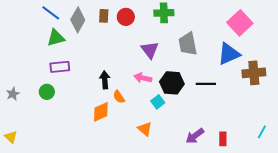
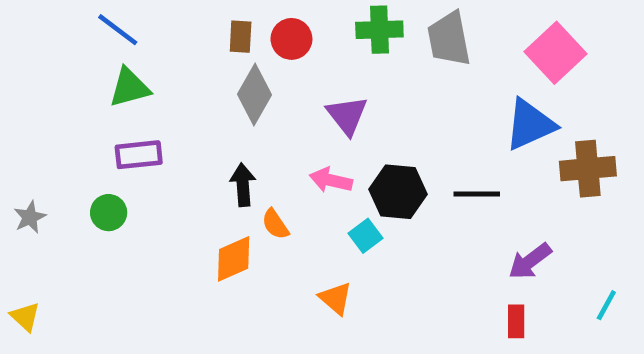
gray diamond: (78, 20) -> (254, 95), moved
gray trapezoid: (188, 44) -> (449, 39), moved
purple arrow: (195, 136) -> (530, 261), moved

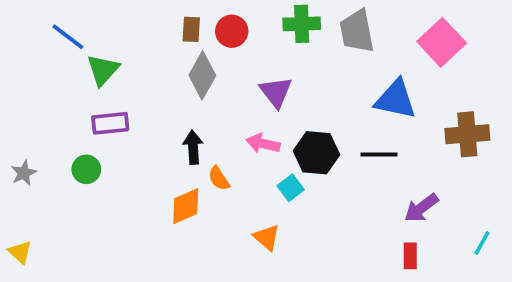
blue line: (118, 30) -> (68, 37), moved
green triangle: (129, 88) -> (103, 70), turned -33
blue triangle: (530, 125) -> (396, 99), moved, turned 36

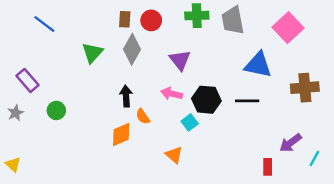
green triangle: (103, 70) -> (92, 53), moved
purple rectangle: (110, 123) -> (28, 80), moved, turned 55
purple arrow: (421, 208) -> (290, 143), moved

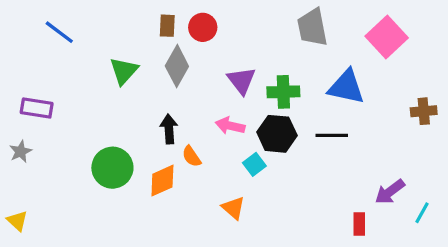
green cross: (197, 16) -> (283, 92), moved
purple rectangle: (28, 80) -> (37, 108), turned -40
brown cross: (305, 88) -> (424, 111), moved, size x0.7
green circle: (56, 110) -> (112, 168), moved, size x1.6

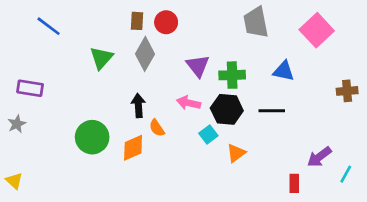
blue triangle: (346, 87) -> (284, 71), size x0.7
orange triangle: (233, 208) -> (236, 153), moved, turned 42

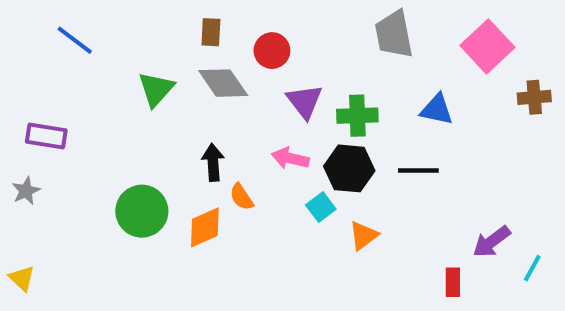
red circle: (166, 22) -> (272, 51), moved
gray diamond: (145, 54) -> (223, 83), turned -64
brown cross: (347, 91) -> (534, 97), moved

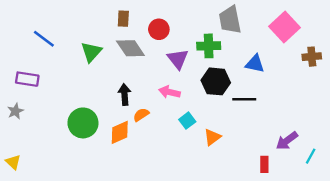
blue line: (75, 40) -> (44, 39), moved
green cross: (357, 116) -> (209, 46), moved
black hexagon: (349, 168) -> (216, 81), moved
orange semicircle: (241, 197) -> (141, 115), turned 91

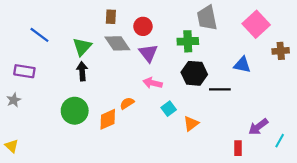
purple triangle: (178, 59) -> (148, 53), moved
blue triangle: (255, 64) -> (242, 65), moved
black arrow: (124, 94) -> (82, 71), moved

